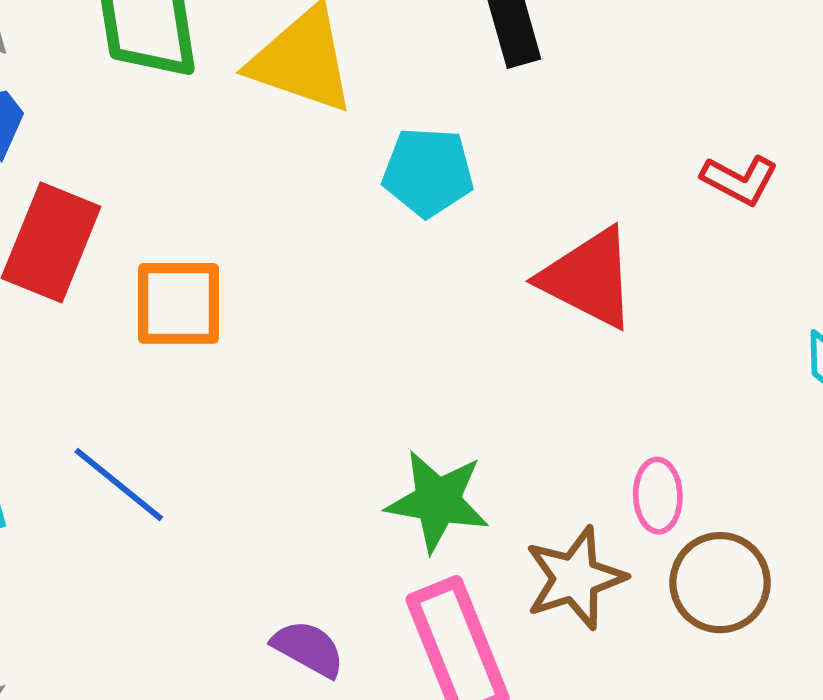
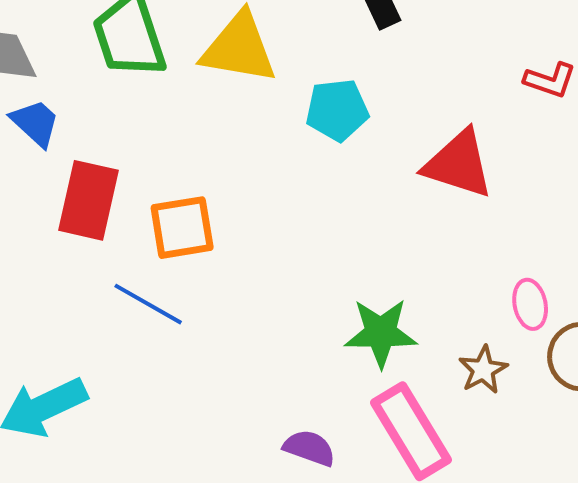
blue line: (119, 484) -> (148, 304), moved
brown star: (575, 578) -> (483, 370), size x0.7

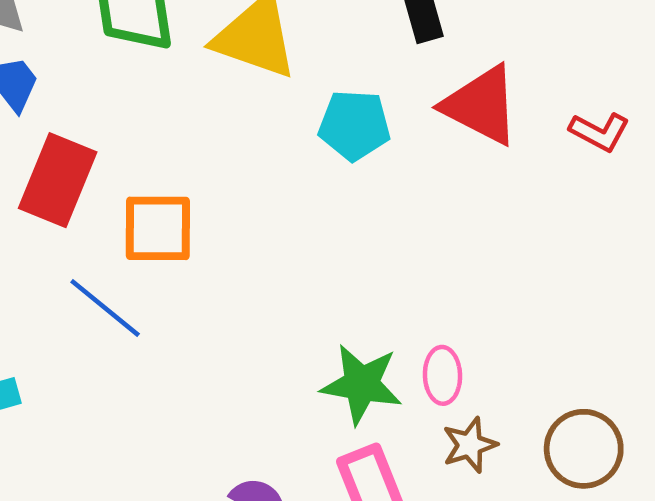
red triangle: (458, 164) -> (481, 105), moved
pink ellipse: (530, 304) -> (442, 375), moved

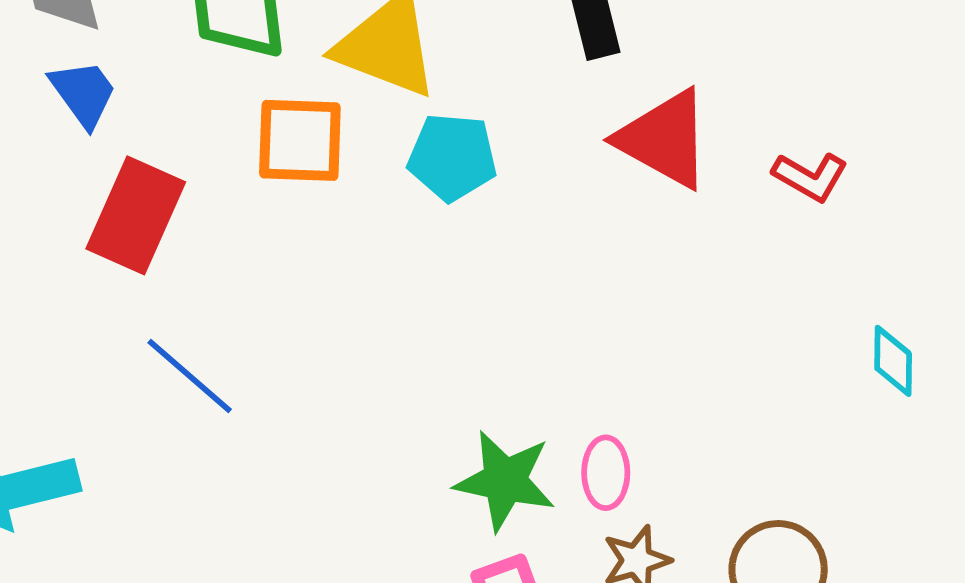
cyan pentagon: (354, 125) -> (452, 157), moved
orange square: (158, 228) -> (300, 140), moved

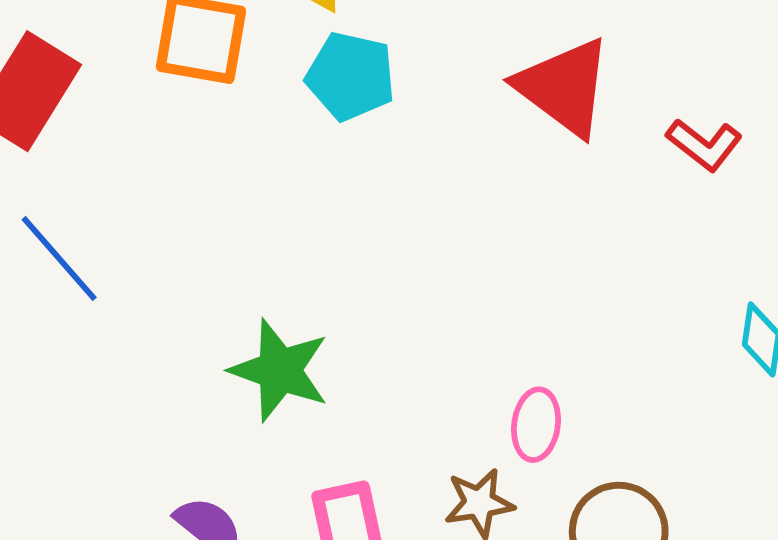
pink ellipse: (606, 473) -> (536, 425), moved
green star: (505, 481) -> (280, 370), moved

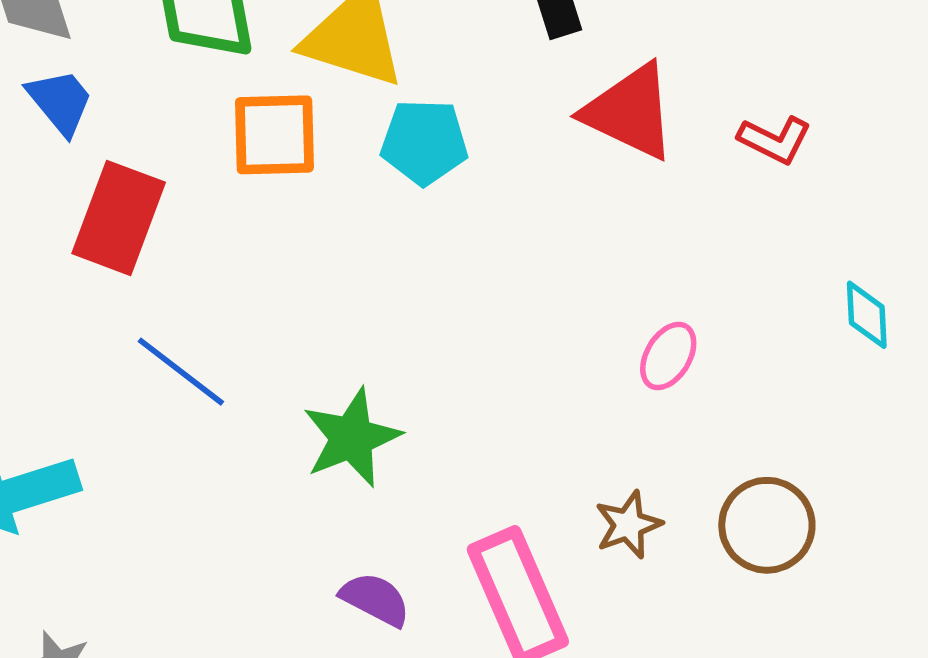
green star: (280, 370) -> (352, 438), moved, turned -30
pink ellipse: (536, 425) -> (668, 356), moved, turned 34

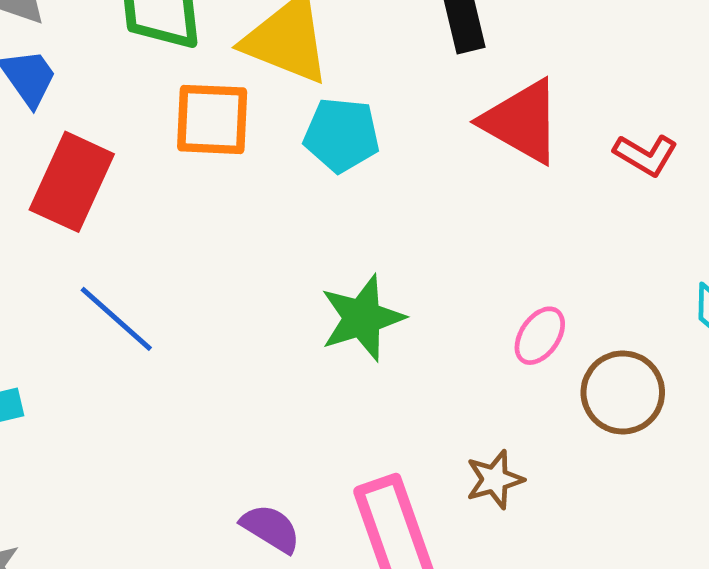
green star: (352, 438) -> (362, 318), moved
brown circle: (767, 525) -> (623, 392), moved

